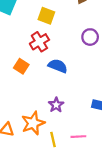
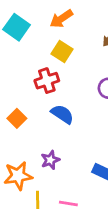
orange square: (21, 66) -> (17, 118), moved

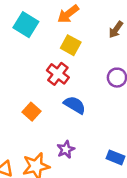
red cross: (47, 81) -> (58, 74), turned -30

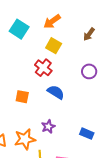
orange square: (31, 112) -> (22, 97), turned -32

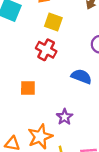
blue semicircle: (56, 92) -> (81, 76), moved

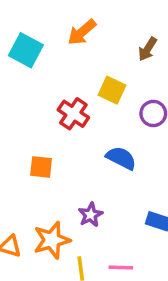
yellow square: (53, 22) -> (112, 90), moved

